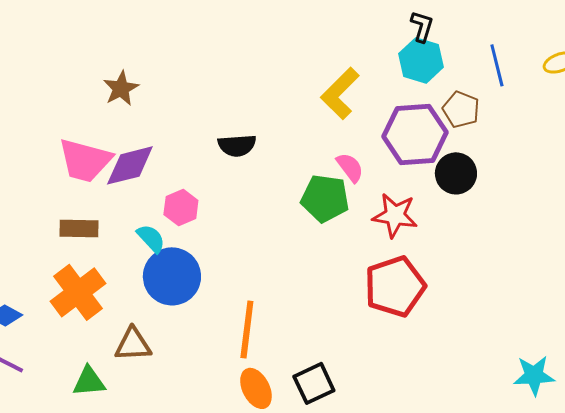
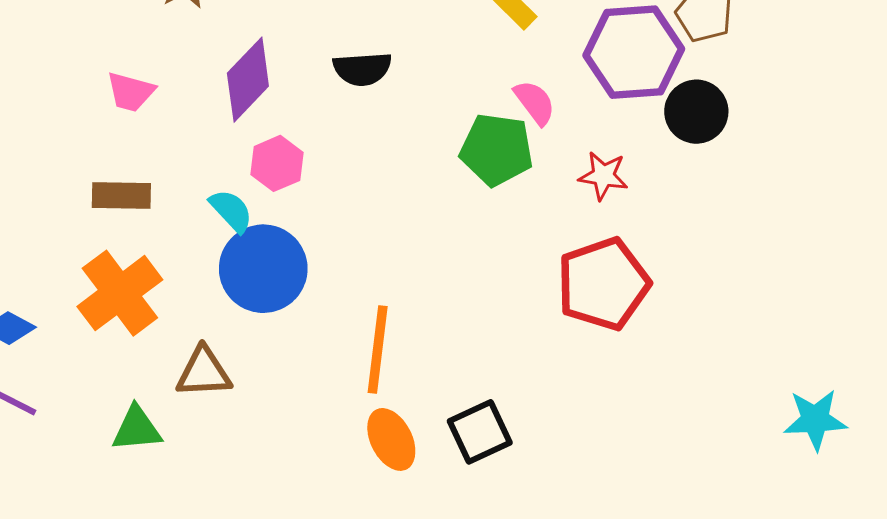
pink trapezoid: (85, 160) -> (131, 92), size x0.6
purple diamond: (130, 165) -> (248, 80), moved, turned -32
red star: (395, 215) -> (603, 176), size x0.7

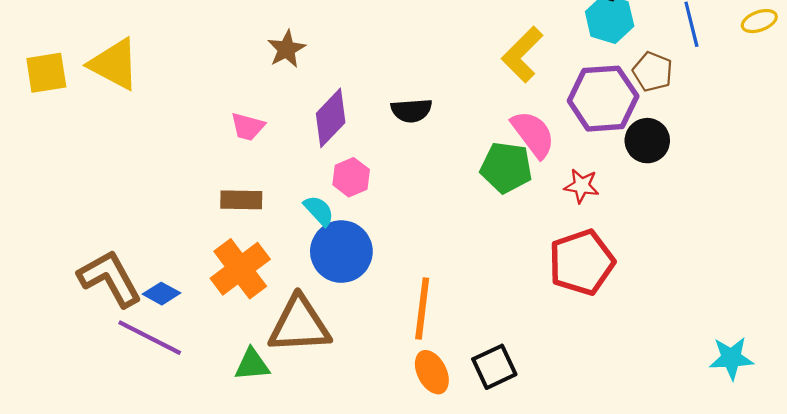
pink semicircle: (535, 102) -> (533, 134), size x1.5
brown triangle: (204, 372) -> (299, 325), size x1.6

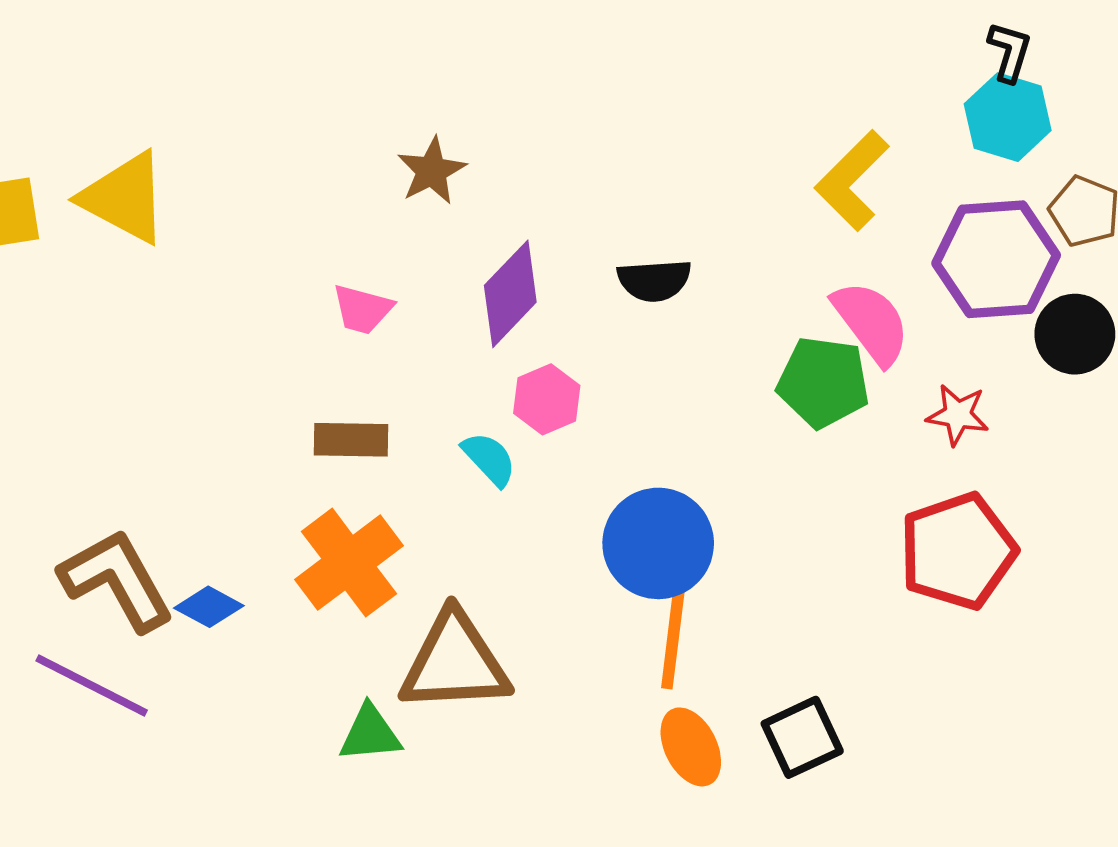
blue circle: (341, 252) -> (658, 543), moved
purple line: (150, 338) -> (92, 686), moved

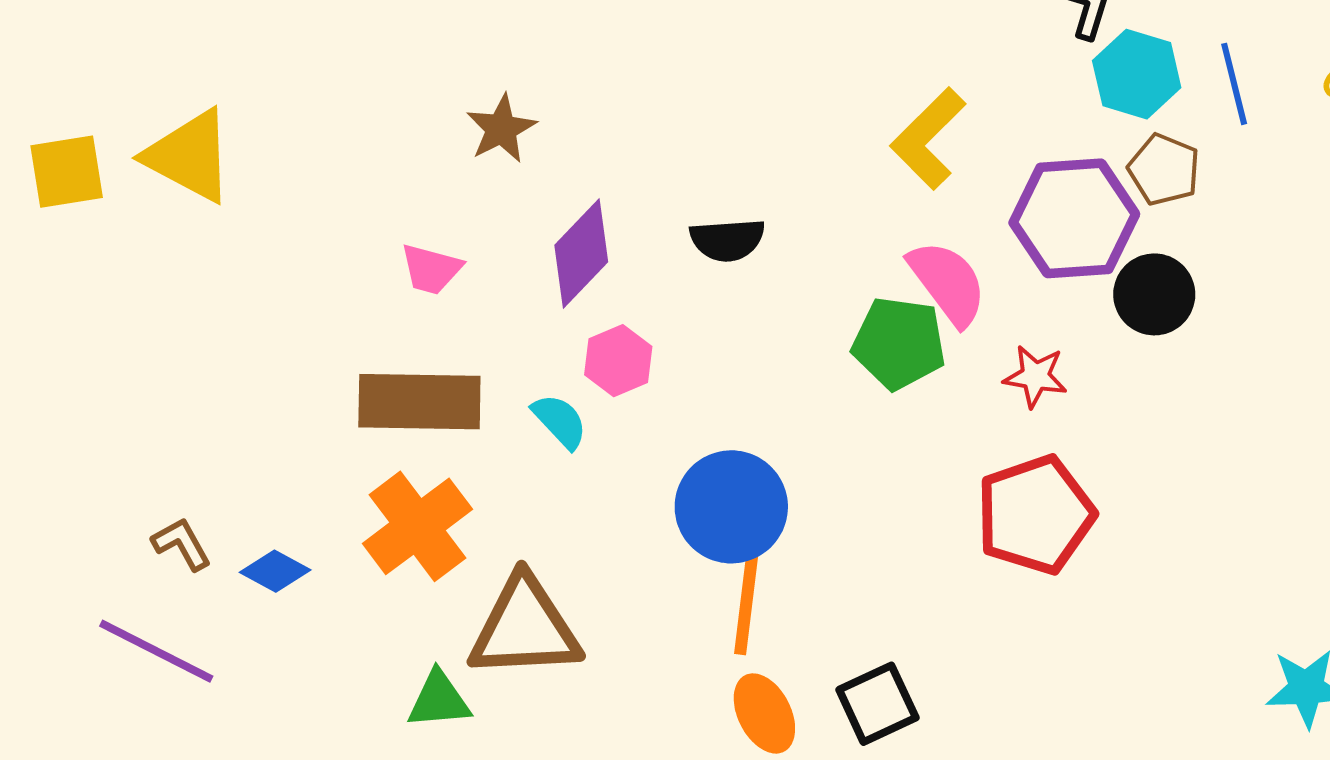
cyan hexagon: (1008, 117) -> (1137, 74), moved
brown rectangle: (351, 440) -> (419, 402), size x1.6
brown L-shape: (117, 580) -> (182, 544), size x0.5

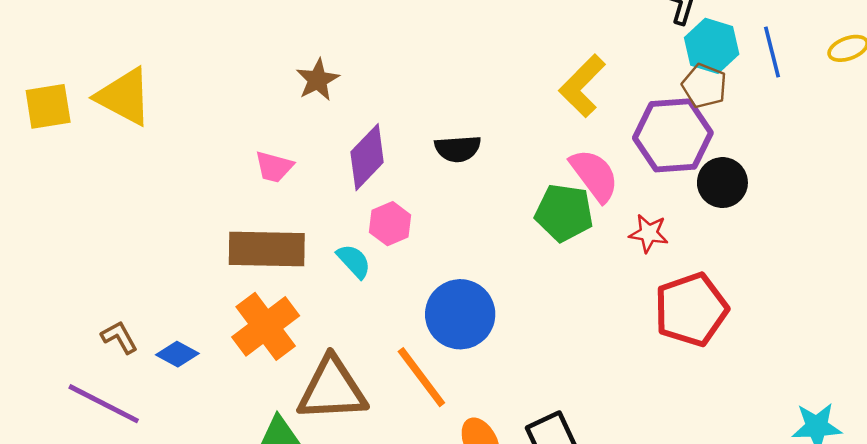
brown pentagon: (1164, 170) -> (704, 86), moved
red pentagon: (1035, 515) -> (691, 309), moved
orange line: (747, 598) -> (421, 377), moved, turned -44

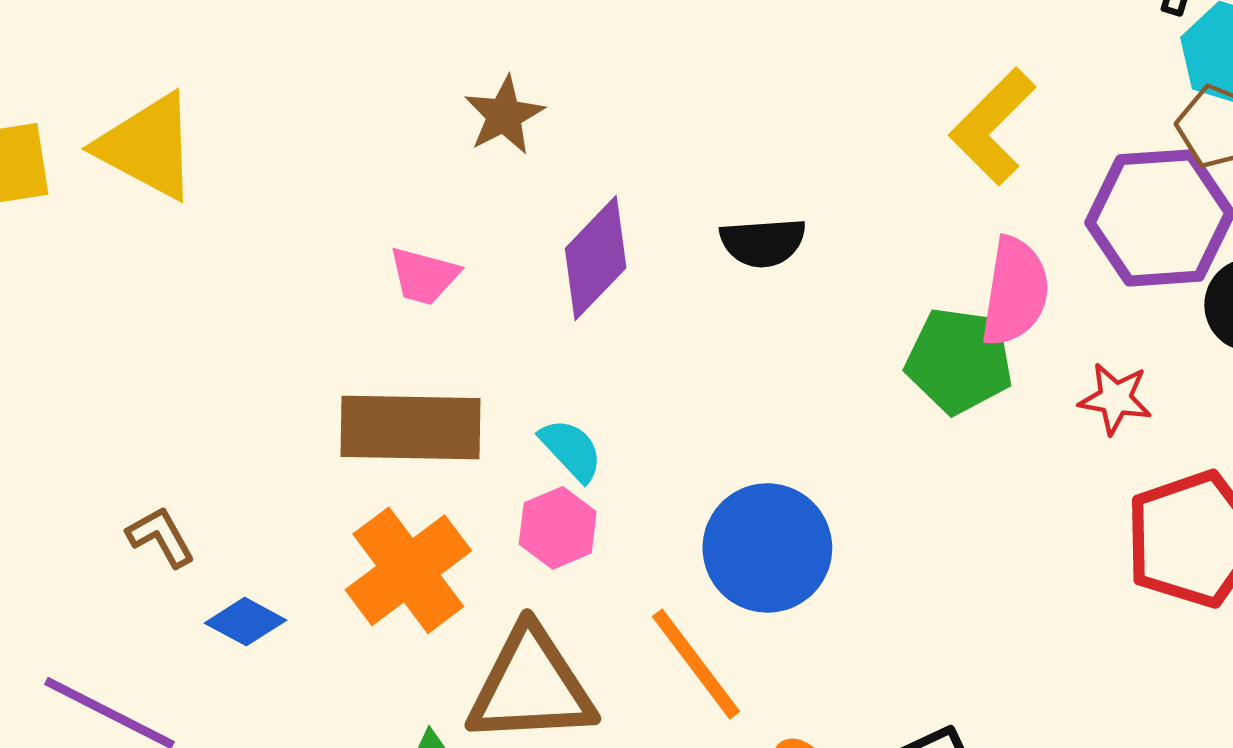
pink semicircle: (594, 175) -> (1015, 292), turned 46
pink hexagon: (390, 224) -> (558, 528), moved
brown L-shape: (119, 337) -> (161, 537), moved

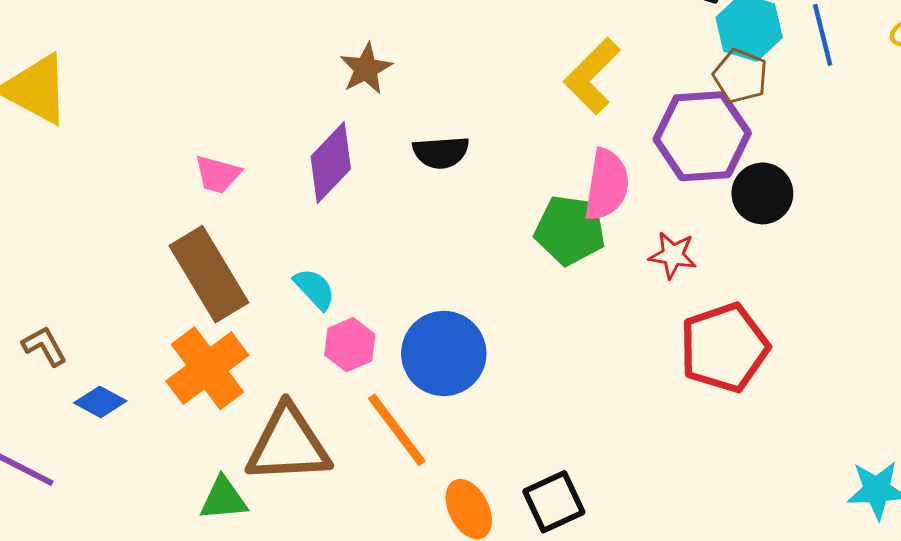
brown star: (504, 115) -> (366, 69), moved
brown rectangle: (411, 428) -> (209, 274), turned 58
pink hexagon: (558, 528) -> (350, 345), moved

